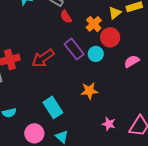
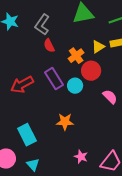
pink semicircle: (132, 61) -> (110, 97), turned 70

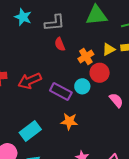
gray L-shape: (42, 25) -> (55, 23), turned -135
purple rectangle: (54, 79) -> (61, 92), moved, turned -35
cyan rectangle: (27, 135) -> (30, 131), turned 75

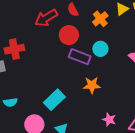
red circle: (100, 73) -> (69, 35), moved
red arrow: (30, 81) -> (46, 18), moved

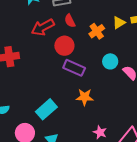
cyan circle: (100, 49) -> (110, 61), moved

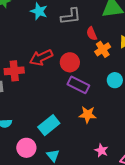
red semicircle: (70, 21) -> (92, 34), moved
red arrow: (43, 27) -> (41, 58), moved

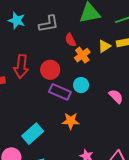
red arrow: (41, 58) -> (21, 67), turned -55
cyan circle: (115, 80) -> (81, 85), moved

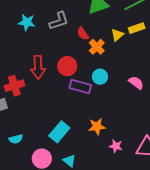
orange star: (71, 121) -> (97, 127), moved

